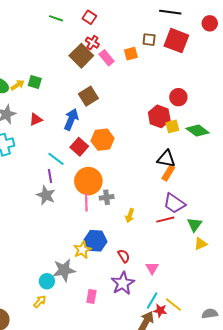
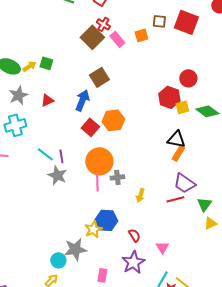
cyan line: (56, 159) -> (45, 154), moved

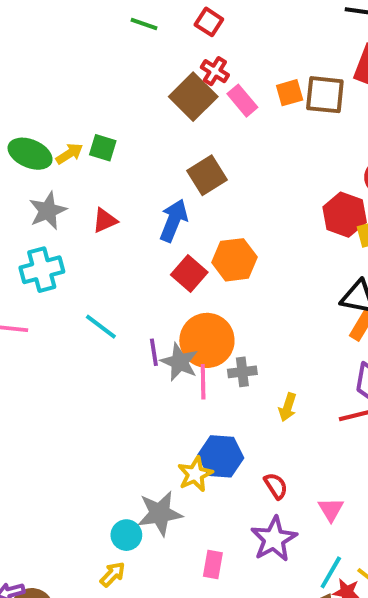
brown square: (159, 21) -> (325, 95), moved, size x1.5
purple line: (61, 156) -> (154, 352), moved
gray star: (57, 175) -> (179, 362), moved

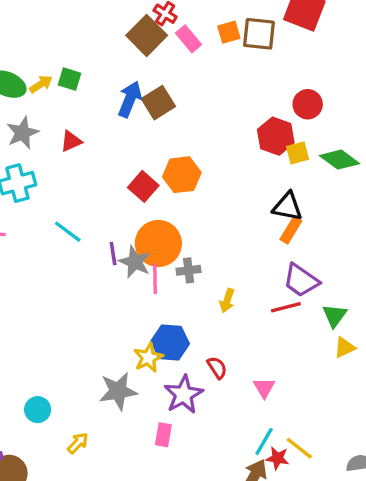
blue arrow: (174, 221) -> (130, 99), moved
cyan circle: (126, 535) -> (38, 410), moved
purple star: (274, 539) -> (184, 394), moved

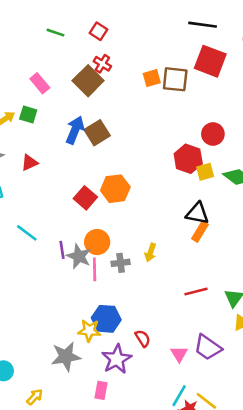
pink rectangle: (189, 39) -> (40, 83), moved
orange circle: (158, 243) -> (97, 242), size x0.7
purple trapezoid: (301, 280) -> (208, 347), moved
yellow arrow: (227, 301) -> (150, 252), moved
yellow star: (148, 358) -> (89, 331), turned 30

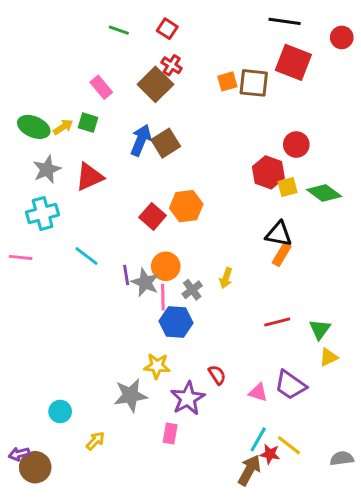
red triangle: (29, 163) -> (89, 177), size x1.5
gray cross: (121, 263) -> (192, 290), turned -30
blue hexagon: (106, 319) -> (176, 322), moved
pink triangle: (179, 354) -> (258, 392), turned -42

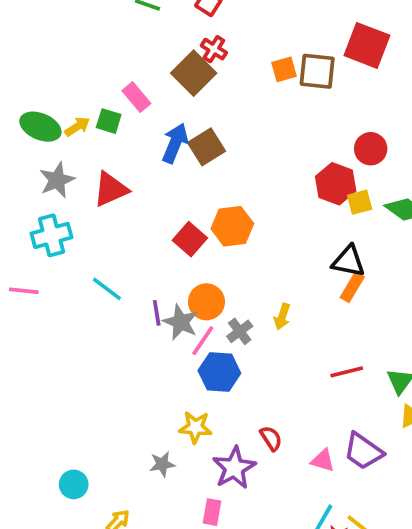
pink rectangle: (101, 87) -> (136, 97), moved
pink line: (163, 297) -> (203, 341), turned 35
gray star: (131, 395) -> (162, 464), size x0.6

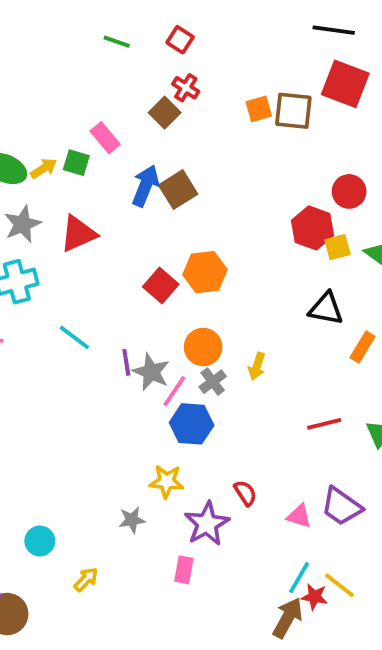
brown square: (194, 73) -> (165, 113), size x0.7
orange rectangle: (352, 287) -> (362, 347), moved
orange circle: (206, 302) -> (203, 347), moved

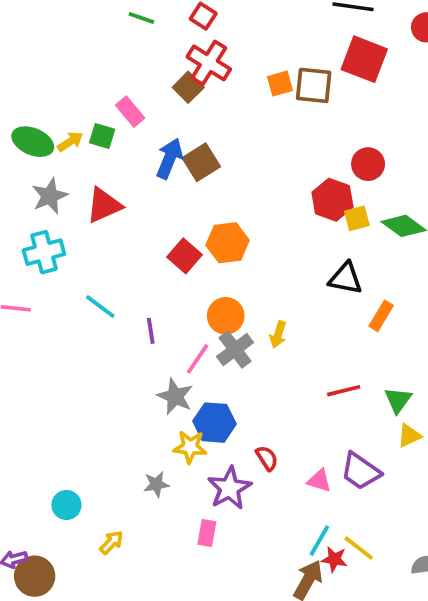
red cross: (186, 88) -> (209, 63), size x1.6
gray star: (151, 372) -> (175, 396), moved
gray cross: (213, 382) -> (235, 350), size x1.4
blue hexagon: (192, 424) -> (214, 423), moved

